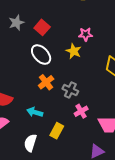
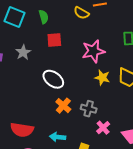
red square: (42, 27) -> (54, 40), moved, turned -35
pink star: (86, 34) -> (93, 51), size x1.6
yellow star: (74, 51) -> (102, 78), moved

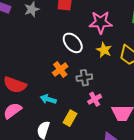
white ellipse: (53, 79) -> (73, 43), moved
gray cross: (89, 109) -> (84, 78), turned -35

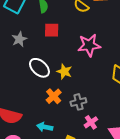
white ellipse: (73, 43) -> (39, 68), moved
yellow star: (104, 50) -> (64, 72), moved

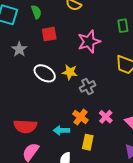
orange cross: (54, 96) -> (80, 117), moved
gray cross: (78, 102) -> (87, 86), moved

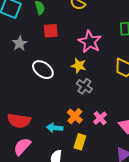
pink star: (89, 42) -> (90, 42), turned -30
yellow star: (70, 72) -> (79, 66), moved
gray cross: (87, 86) -> (84, 86), turned -35

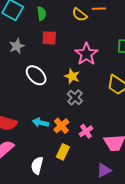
cyan arrow: (55, 128) -> (40, 123), moved

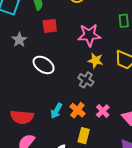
pink star: (86, 54) -> (89, 35), turned -30
yellow star: (72, 76) -> (95, 61), moved
cyan arrow: (40, 123) -> (56, 111), turned -63

